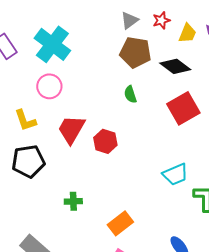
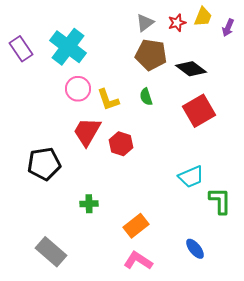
yellow trapezoid: (187, 33) -> (203, 17), moved
pink circle: (49, 86) -> (78, 89), moved
yellow L-shape: (25, 120) -> (108, 100), moved

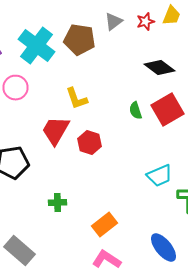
brown pentagon: (151, 55) -> (80, 40), moved
pink circle: (78, 89) -> (16, 88), moved
green semicircle: (146, 97) -> (136, 111), moved
blue ellipse: (195, 249) -> (164, 248), size x1.4

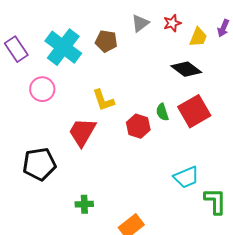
yellow trapezoid: (172, 16) -> (198, 37), moved
brown pentagon: (80, 40) -> (106, 41), size x0.7
red hexagon: (90, 143) -> (138, 126), moved

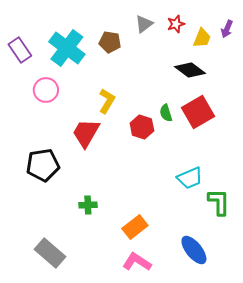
yellow L-shape: (103, 100) -> (107, 101), turned -130

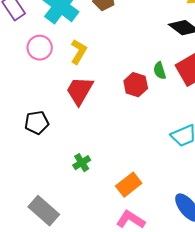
yellow L-shape: (107, 101) -> (79, 52), moved
black pentagon: (43, 165) -> (37, 123), size x0.7
green cross: (88, 205) -> (82, 163), turned -30

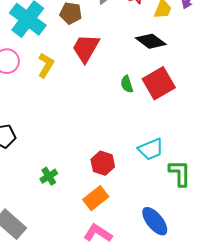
red hexagon: (136, 85) -> (103, 163), moved
red trapezoid: (80, 91) -> (86, 48), moved

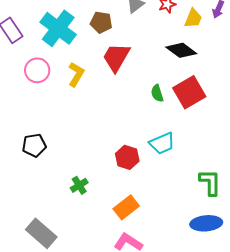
cyan trapezoid: (151, 149) -> (162, 143), moved
red hexagon: (103, 163) -> (127, 157), moved
blue ellipse: (155, 221) -> (206, 223), moved, turned -56

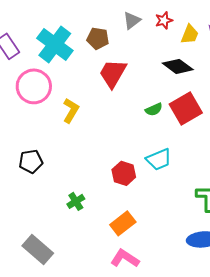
pink circle: (37, 70) -> (34, 86), size x1.4
yellow L-shape: (76, 74) -> (71, 110), moved
green semicircle: (157, 93) -> (154, 109), turned -96

